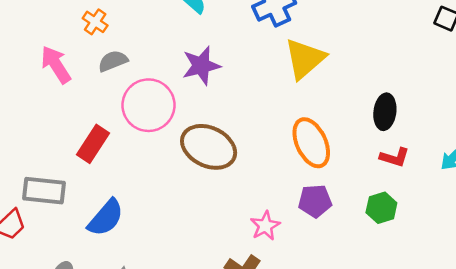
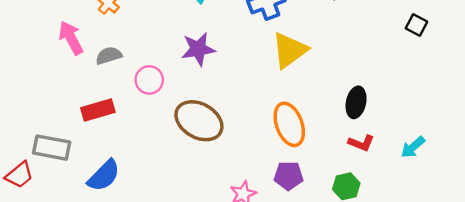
gray semicircle: (113, 61) -> (109, 56), moved
pink circle: (148, 105) -> (149, 80), size x0.6
red rectangle: (93, 144) -> (98, 110), turned 36

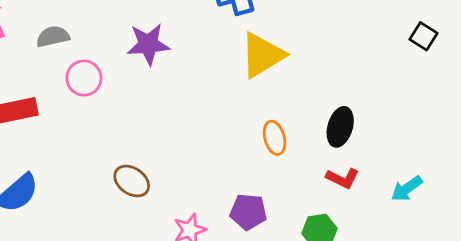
gray semicircle: (109, 56) -> (53, 36), moved
brown ellipse: (199, 121) -> (132, 181), moved, size x0.6
orange ellipse: (289, 124) -> (275, 138), moved, size x0.6

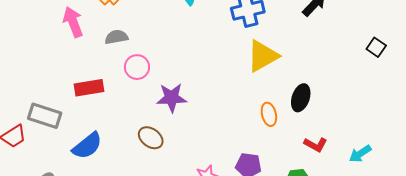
purple star: (148, 44) -> (172, 98), moved
black ellipse: (340, 127) -> (301, 98), moved
brown ellipse: (132, 181) -> (151, 138), moved

